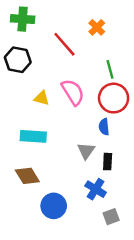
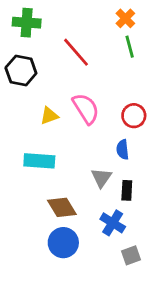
orange cross: (97, 27) -> (125, 18), moved
green line: (110, 69) -> (130, 47), moved
yellow triangle: (42, 98) -> (49, 116), turned -35
red circle: (114, 98) -> (134, 116), size x0.7
brown diamond: (27, 176) -> (62, 207), moved

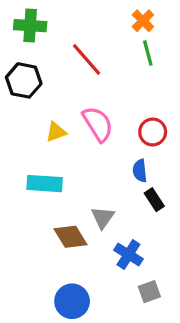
gray triangle: (101, 178) -> (103, 217), moved
black rectangle: (127, 190) -> (154, 200), moved, turned -36
blue circle: (63, 243) -> (72, 301), moved

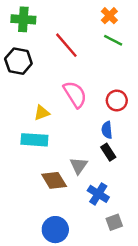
green line: (148, 53) -> (113, 40), turned -48
yellow triangle: (56, 132) -> (42, 113), moved
black rectangle: (154, 200) -> (108, 152), moved

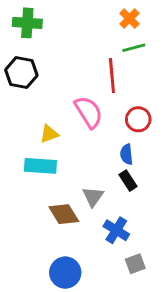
green line: (113, 40) -> (134, 48), turned -42
red line: (66, 45) -> (112, 75), moved, turned 36

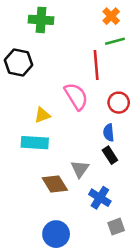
green cross: (27, 23) -> (41, 20), moved

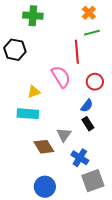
blue semicircle: (109, 133) -> (87, 106), turned -136
gray square: (116, 227) -> (93, 181), size x1.6

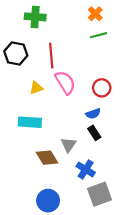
red line: (77, 52) -> (51, 56), moved
yellow triangle: (34, 92) -> (36, 88), moved
blue semicircle: (87, 106) -> (93, 114), turned 32

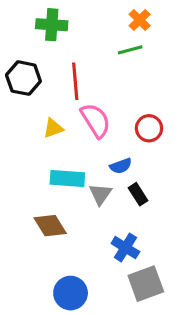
green line: (99, 35) -> (130, 50), moved
blue semicircle: (93, 114) -> (121, 166), moved
cyan rectangle: (30, 122) -> (67, 178), moved
gray triangle: (68, 145) -> (100, 194), moved
brown diamond: (47, 158) -> (50, 226), moved

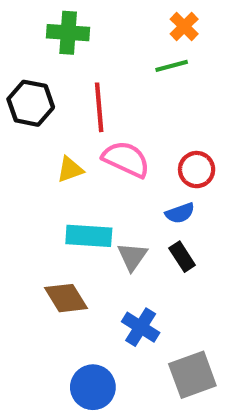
pink semicircle: (96, 120) -> (126, 159), turned -33
blue semicircle: (121, 166) -> (180, 213), moved
blue cross: (125, 248) -> (141, 327), moved

